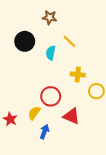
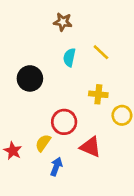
black circle: (25, 41) -> (30, 78), moved
yellow line: (69, 41) -> (101, 52), moved
cyan semicircle: (51, 53) -> (69, 57), moved

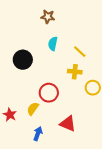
yellow line: (101, 52) -> (80, 52), moved
red triangle: (90, 147) -> (68, 124), moved
blue arrow: (56, 167) -> (38, 134), moved

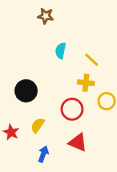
brown star: (48, 17) -> (46, 16), moved
black circle: (23, 60) -> (26, 91), moved
red circle: (49, 93) -> (72, 109), moved

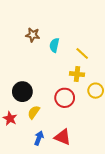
brown star: (46, 16) -> (33, 35), moved
black circle: (26, 91) -> (22, 92), moved
red triangle: (78, 143) -> (63, 137), moved

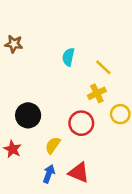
brown star: (33, 35) -> (14, 44), moved
yellow cross: (77, 74) -> (97, 93), turned -32
yellow semicircle: (34, 112) -> (53, 145), moved

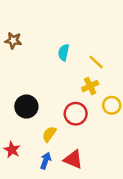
red star: (12, 149) -> (12, 150), moved

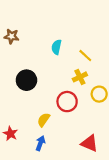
black circle: (26, 107) -> (26, 80), moved
red triangle: (73, 159) -> (90, 143), moved

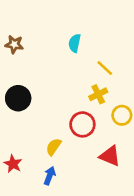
cyan semicircle: (56, 47) -> (75, 43), moved
black circle: (26, 80) -> (18, 98), moved
red triangle: (90, 143) -> (110, 156), moved

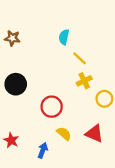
yellow line: (105, 68) -> (80, 58), moved
red circle: (82, 124) -> (52, 107), moved
yellow semicircle: (54, 147) -> (64, 134), moved, turned 96

